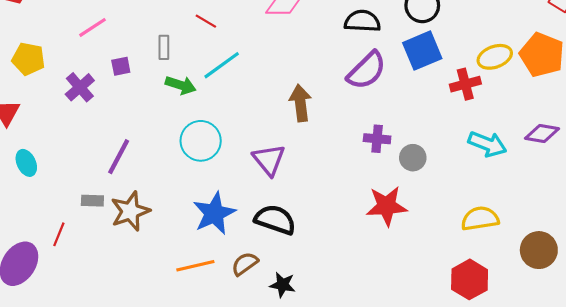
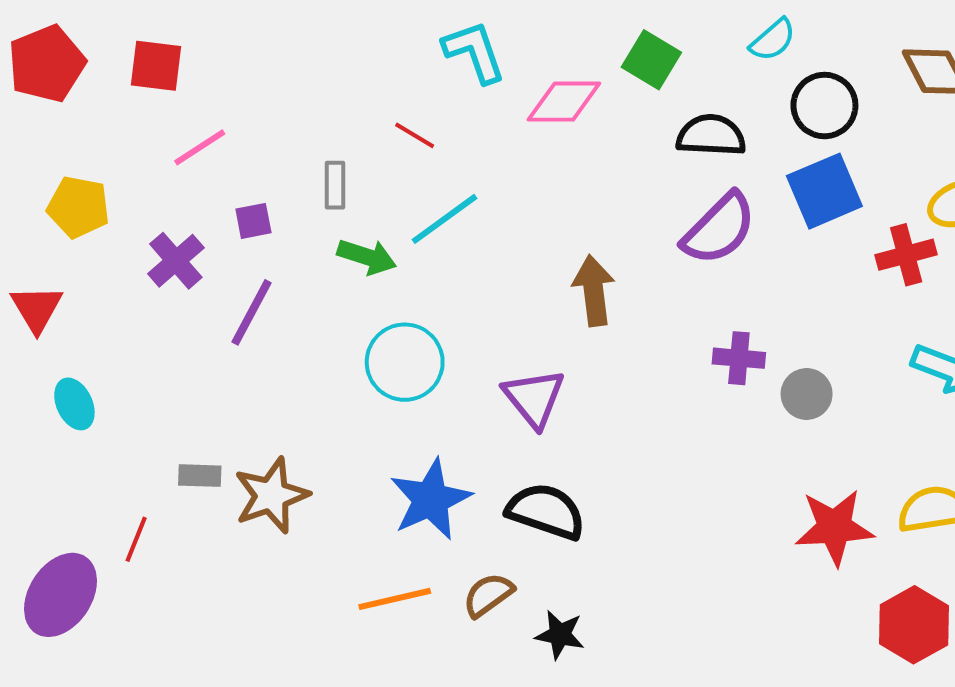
purple line: (119, 157) -> (251, 312), moved
red star: (387, 206) -> (834, 527), moved

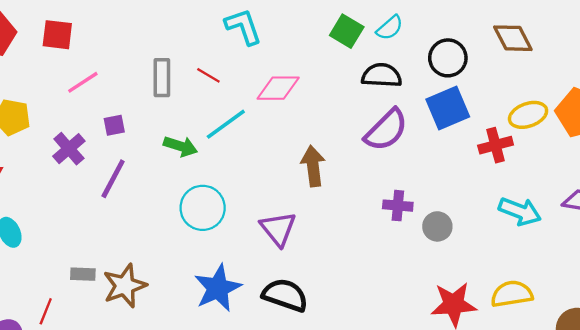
cyan semicircle: (773, 40) -> (390, 28), moved
pink diamond: (564, 102) -> (278, 88), moved
gray rectangle: (335, 185) -> (162, 78), moved, size x1.4

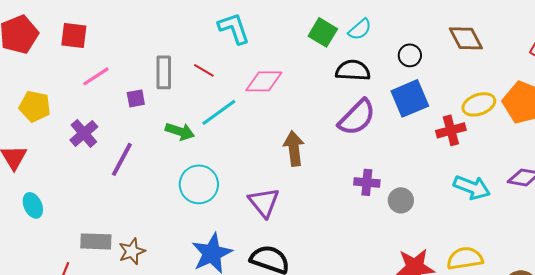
black circle: (448, 58) -> (410, 55), size x0.7
purple square: (114, 125) -> (136, 98), moved
gray rectangle: (83, 274) -> (96, 241), size x1.4
brown star: (125, 286) -> (132, 251), size x0.7

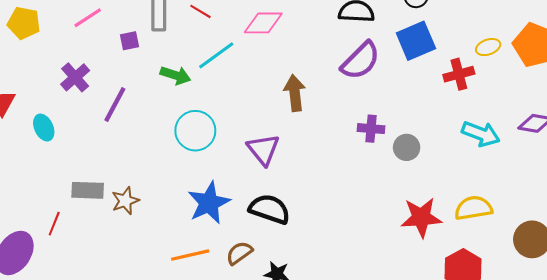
yellow ellipse: (479, 104) -> (488, 47), size x0.7
yellow pentagon: (35, 106) -> (24, 23), moved
cyan ellipse: (33, 205) -> (44, 128), moved

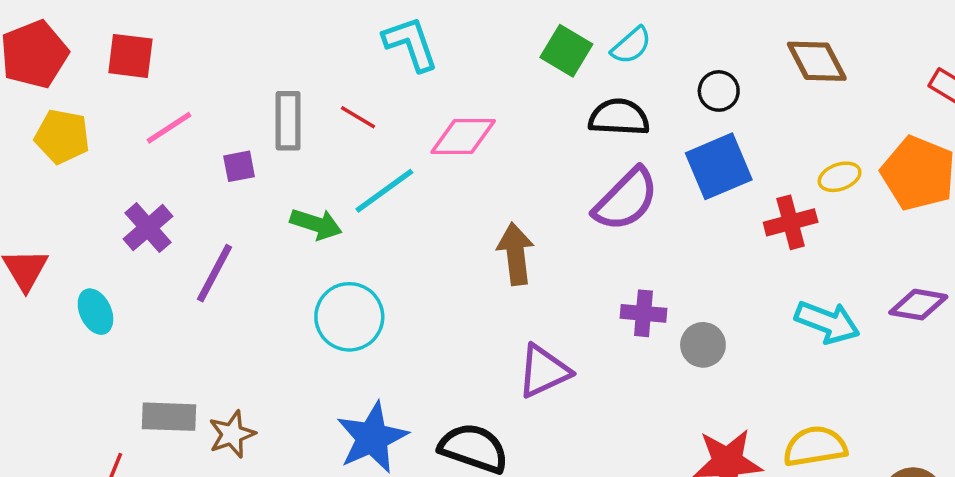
purple triangle: (263, 149) -> (544, 371), moved, turned 44

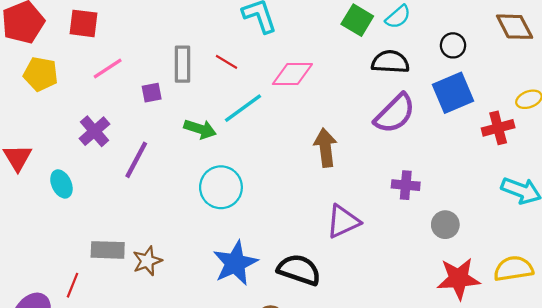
gray circle: (703, 345) -> (445, 225), moved

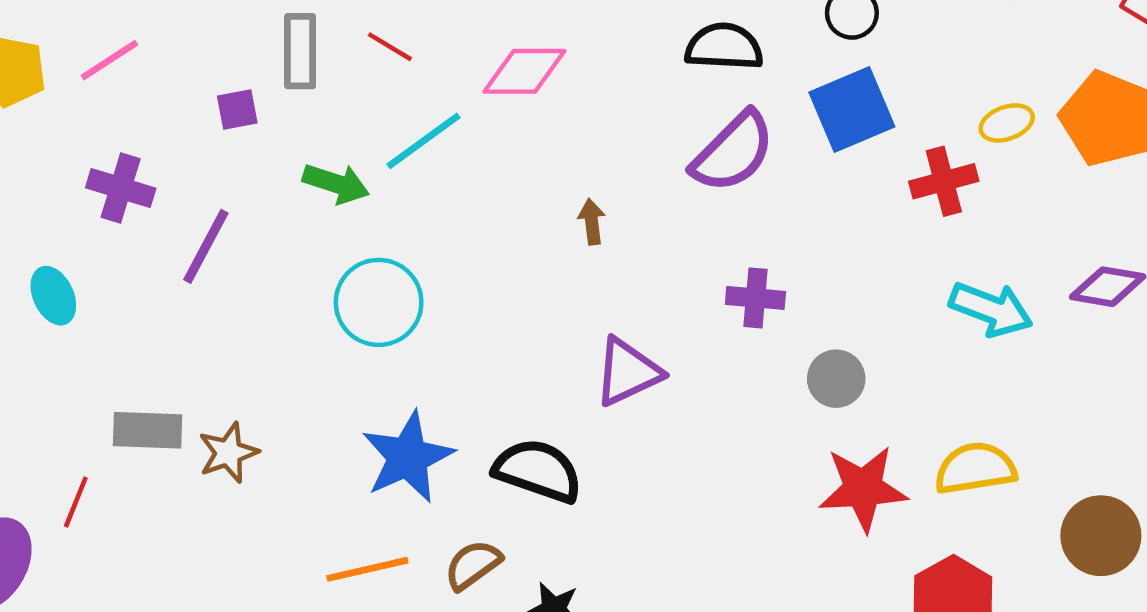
pink line: (108, 68) -> (109, 60), moved
purple cross: (94, 131) -> (121, 188), turned -32
brown arrow: (325, 148) -> (592, 222), size x0.6

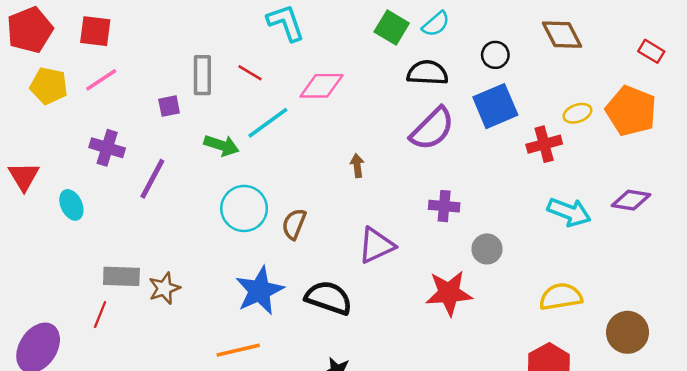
red star: (863, 489) -> (449, 293), moved
red line: (76, 502) -> (100, 314), moved
brown semicircle: (473, 565) -> (294, 224), moved, turned -32

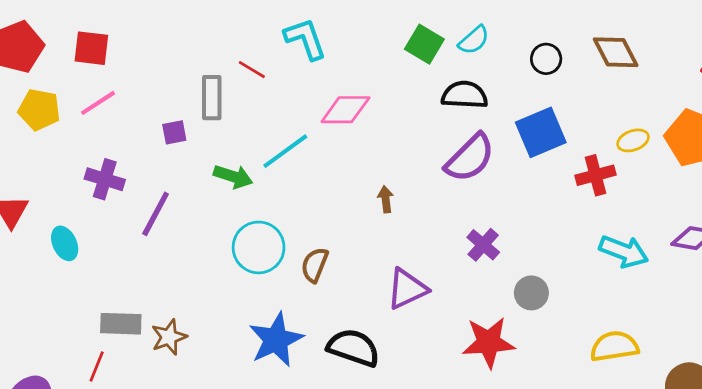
black circle: (495, 55) -> (546, 59), moved
red line: (250, 73) -> (252, 70), moved
purple cross: (444, 206) -> (483, 245), turned 36

